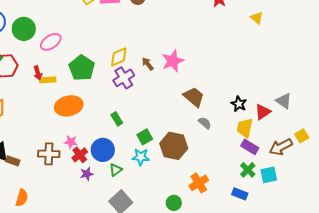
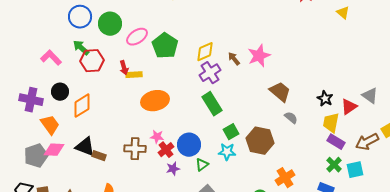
green pentagon: (82, 68) -> (165, 46), moved
green rectangle: (117, 119) -> (212, 104), moved, size x1.6

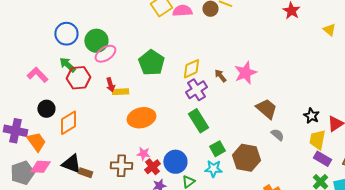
pink ellipse: (137, 37) -> (105, 54), moved
purple cross: (31, 100) -> (15, 131), moved

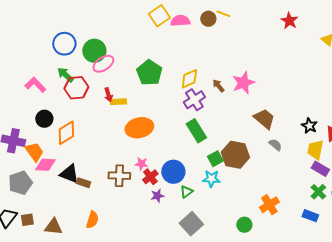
brown hexagon: (246, 158) -> (235, 155), moved
pink diamond: (40, 167) -> (45, 165), moved

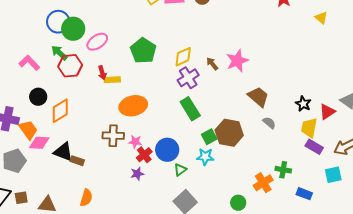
green circle: (94, 51) -> (73, 29), moved
brown cross: (119, 176) -> (113, 136), moved
green cross: (318, 192) -> (283, 170), moved, turned -35
purple star: (157, 196) -> (137, 174), moved

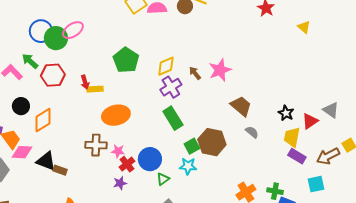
pink ellipse: (97, 42) -> (73, 30), moved
green arrow: (59, 53) -> (30, 61), moved
green cross: (283, 170) -> (275, 191), moved

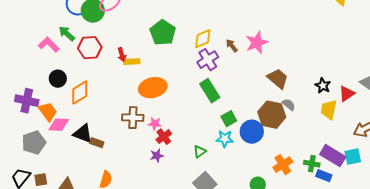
brown hexagon: (212, 142) -> (272, 115), moved
purple rectangle: (297, 156) -> (333, 156), moved, size x1.4
blue circle: (150, 159) -> (252, 132), moved

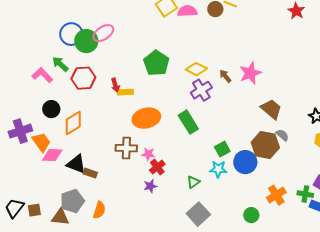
yellow diamond: (203, 39) -> (196, 69), turned 50
green rectangle: (210, 91) -> (188, 122), moved
purple cross: (27, 101) -> (20, 131), turned -30
gray pentagon: (34, 143) -> (72, 201), moved

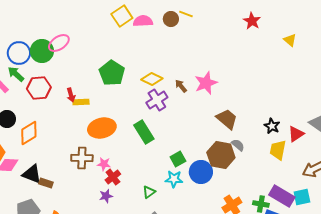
blue circle: (71, 34) -> (19, 53), moved

